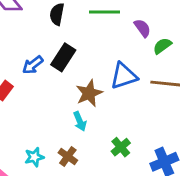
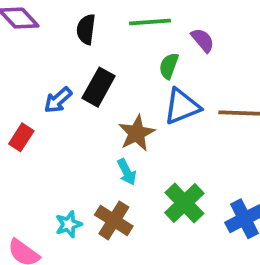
green semicircle: (162, 46) -> (169, 66), moved, turned -30
green cross: (121, 147) -> (184, 203), size x1.5
brown cross: (68, 156) -> (114, 220), size x1.4

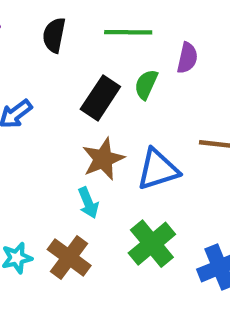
purple semicircle: (203, 40) -> (187, 58), turned 48
black rectangle: (99, 87) -> (100, 98), moved
blue triangle: (182, 107) -> (158, 169), moved

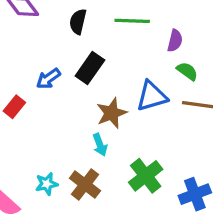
green semicircle: (146, 84) -> (187, 71), moved, turned 100
black rectangle: (100, 98) -> (90, 68), moved
blue triangle: (158, 169) -> (152, 96), moved

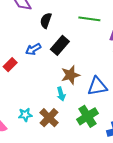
black semicircle: (78, 22) -> (46, 21), moved
blue triangle: (152, 96) -> (97, 86), moved

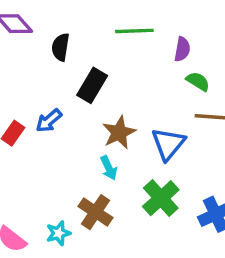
blue arrow: (33, 49) -> (49, 121), moved
blue triangle: (97, 86) -> (168, 144), turned -30
cyan star: (25, 115) -> (58, 233), moved

